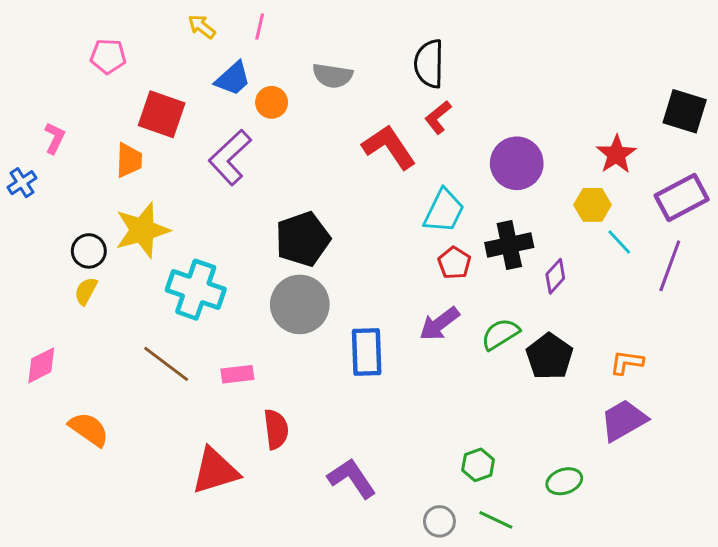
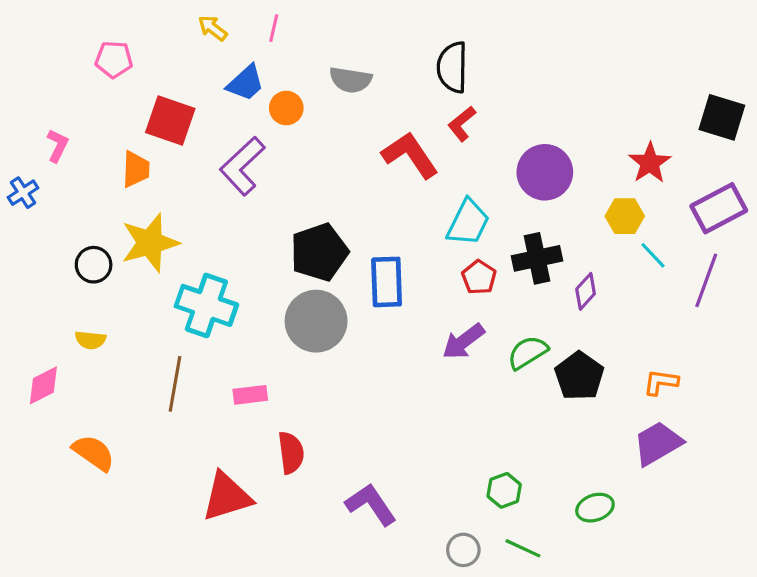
yellow semicircle: (86, 291) -> (90, 340), moved, turned -112
blue rectangle: (367, 352) -> (387, 282), moved
brown line: (166, 364) -> (175, 384), turned 63

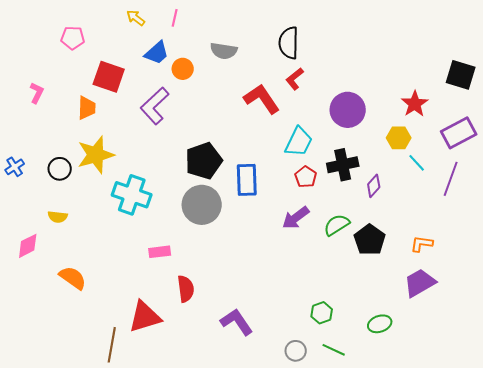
blue cross: (23, 193) -> (15, 167), moved
brown line: (175, 384) -> (112, 345), moved
orange semicircle: (94, 453) -> (73, 278), moved

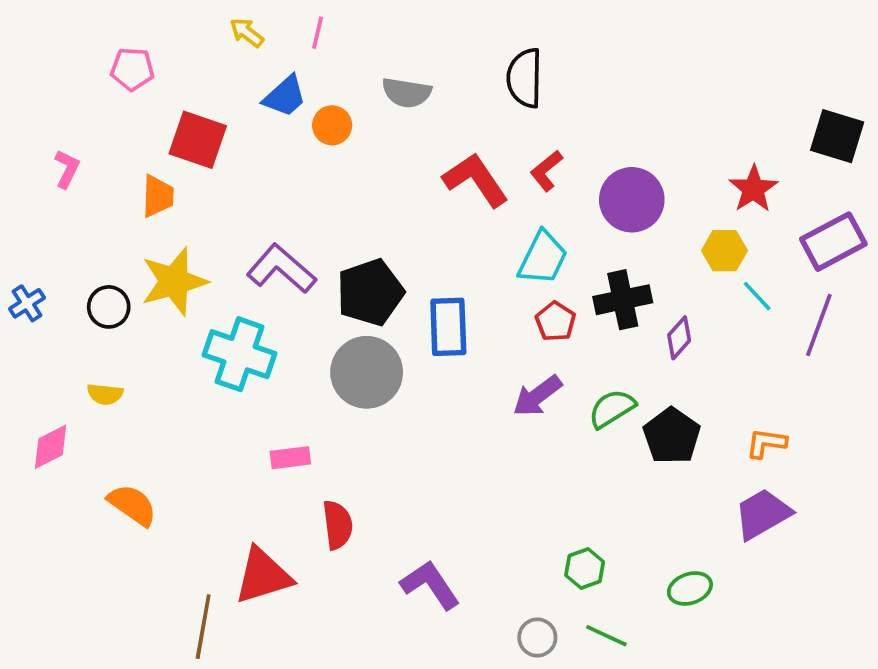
red L-shape: (295, 79) -> (546, 171), moved
purple L-shape: (155, 106) -> (281, 269), moved, turned 84

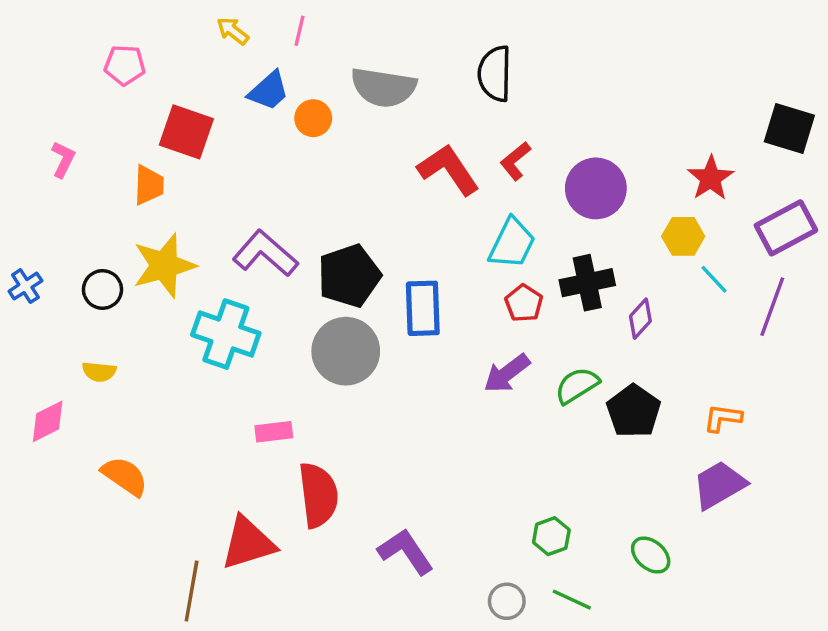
gray semicircle: (407, 93) -> (383, 87), size x1.4
red semicircle: (338, 525) -> (318, 495), size x1.4
green ellipse: (690, 588) -> (651, 555), turned 60

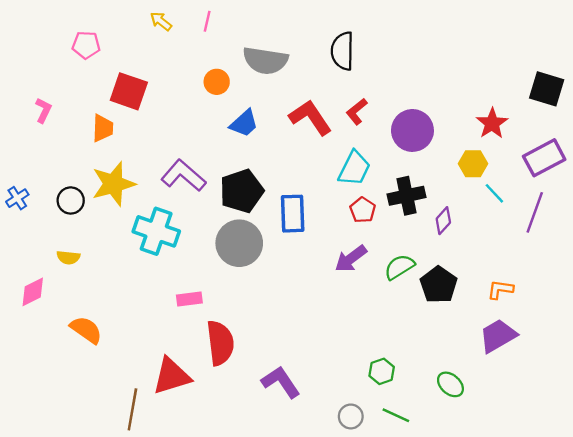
blue trapezoid: (269, 91) -> (244, 123), moved

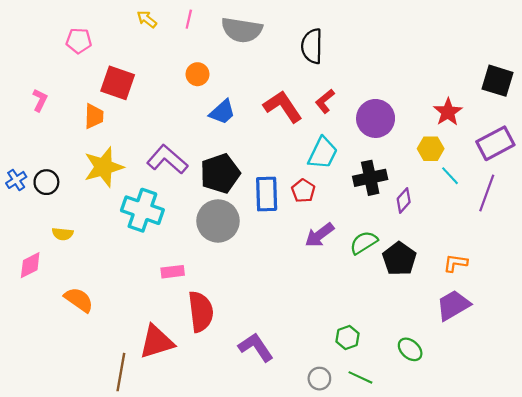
gray semicircle: (265, 60) -> (242, 30), moved
black circle: (71, 200) -> (46, 182), moved
red pentagon: (363, 210) -> (303, 191), moved

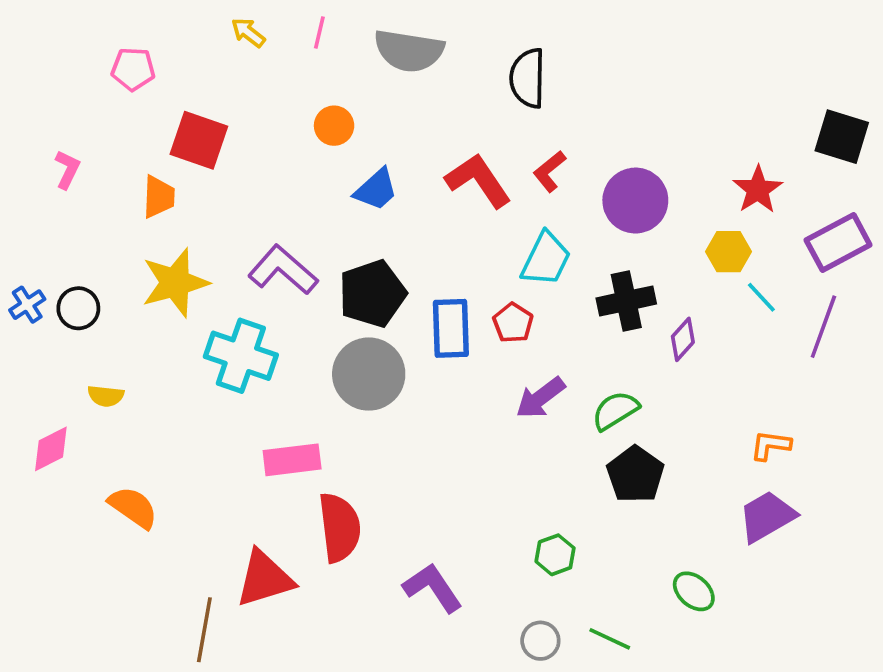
black pentagon: (399, 259) -> (635, 474), moved
pink rectangle: (173, 272) -> (292, 460), size x1.4
green hexagon: (347, 338) -> (555, 555), moved

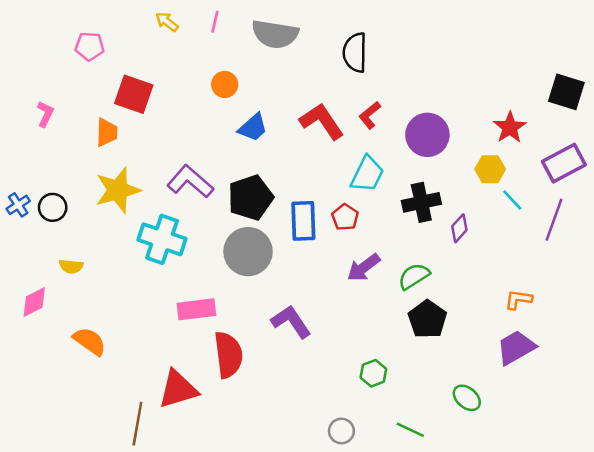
purple L-shape: (433, 588) -> (291, 322), moved
gray circle: (540, 641) -> (341, 431), moved

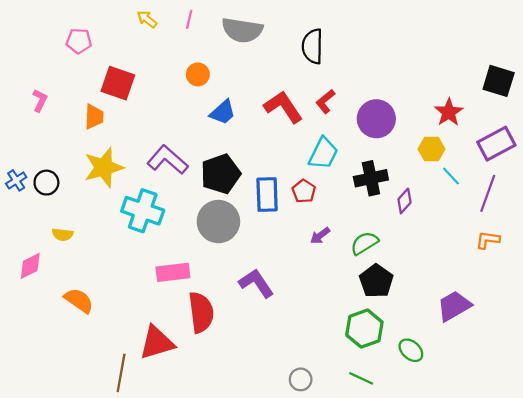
purple arrow: (364, 268) -> (320, 236), size x0.7
orange L-shape: (518, 300) -> (488, 240), moved
green hexagon: (373, 373) -> (364, 329), moved, size x1.6

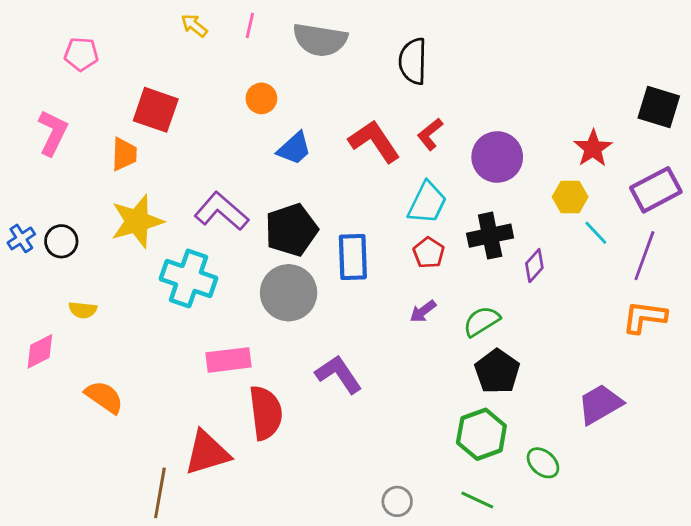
pink pentagon: (79, 41) -> (81, 54), moved
pink L-shape: (40, 100) -> (53, 133), size x1.5
red pentagon: (304, 191) -> (429, 253), moved
orange L-shape: (488, 240) -> (644, 317), size x1.4

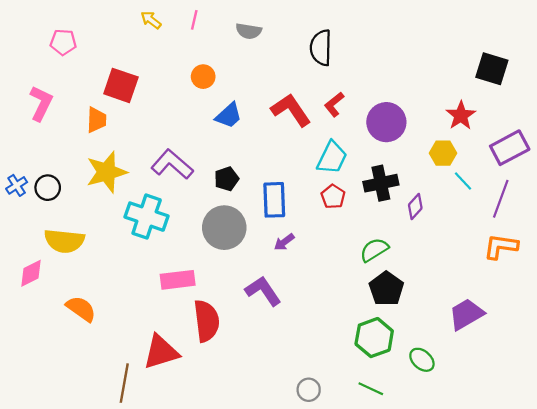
gray semicircle: (320, 40) -> (249, 31), size x0.6
black square: (659, 107) -> (492, 69), moved
black pentagon: (291, 230) -> (226, 179), size x0.6
yellow semicircle: (83, 310) -> (64, 241), size x1.8
purple arrow: (423, 311) -> (284, 242), moved

